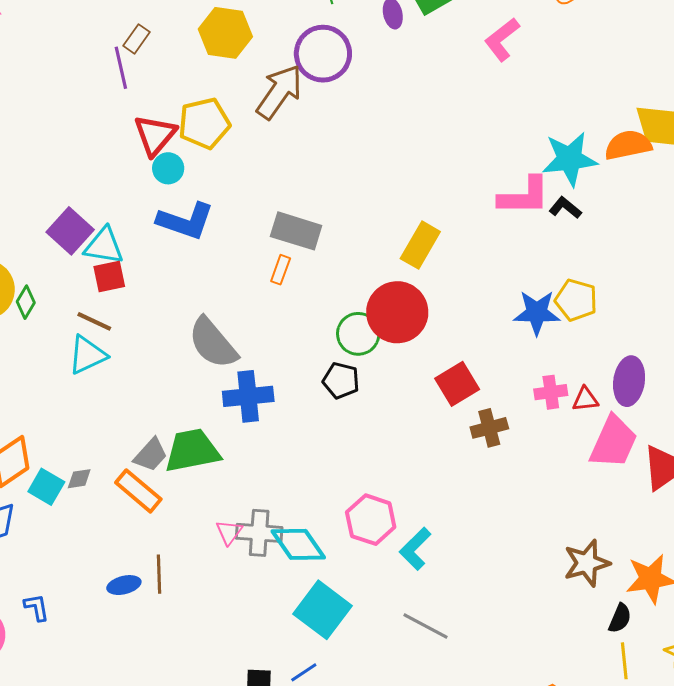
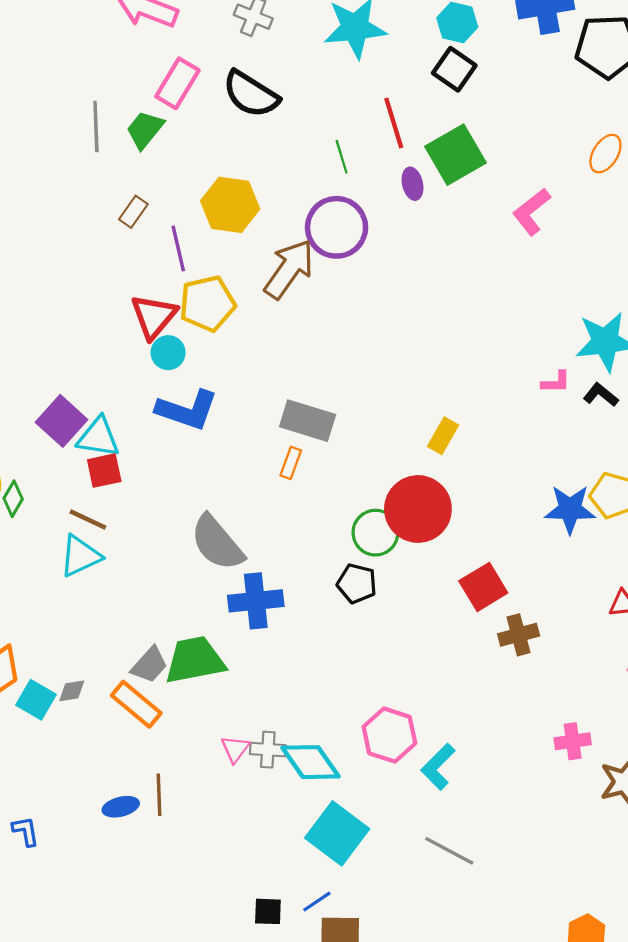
purple line: (121, 68) -> (178, 249), moved
pink L-shape: (524, 196) -> (556, 382), size x0.5
yellow rectangle: (420, 245) -> (443, 436), size x0.7
pink cross: (551, 392) -> (573, 741), moved
gray cross: (259, 533) -> (268, 750), size x0.7

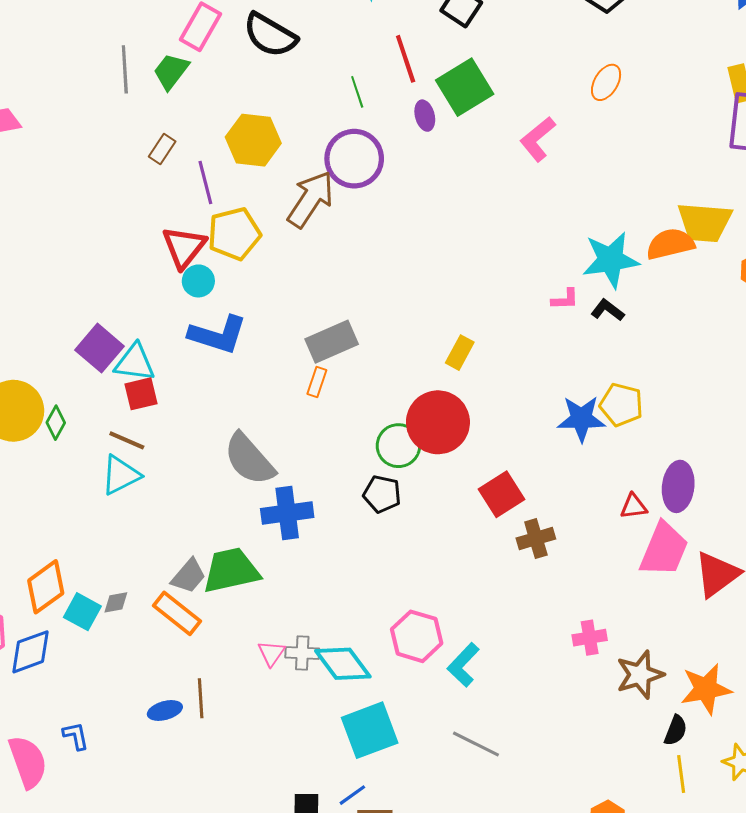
gray rectangle: (308, 421) -> (332, 342), turned -39
cyan square: (337, 833) -> (370, 730), turned 34

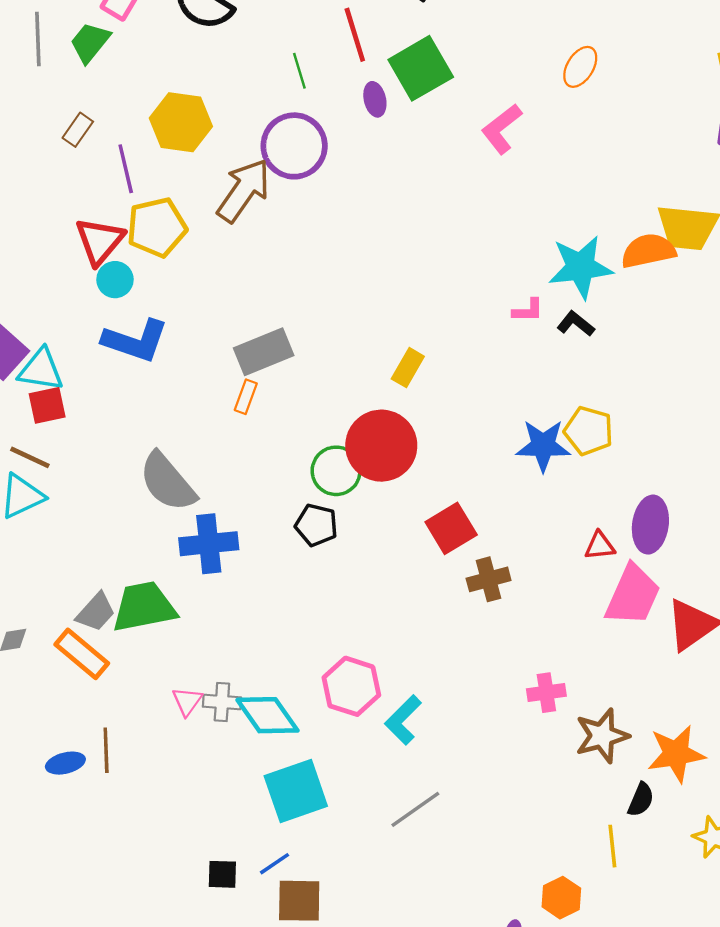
gray line: (476, 744) -> (415, 809), turned -63
yellow line: (681, 774) -> (612, 846), moved

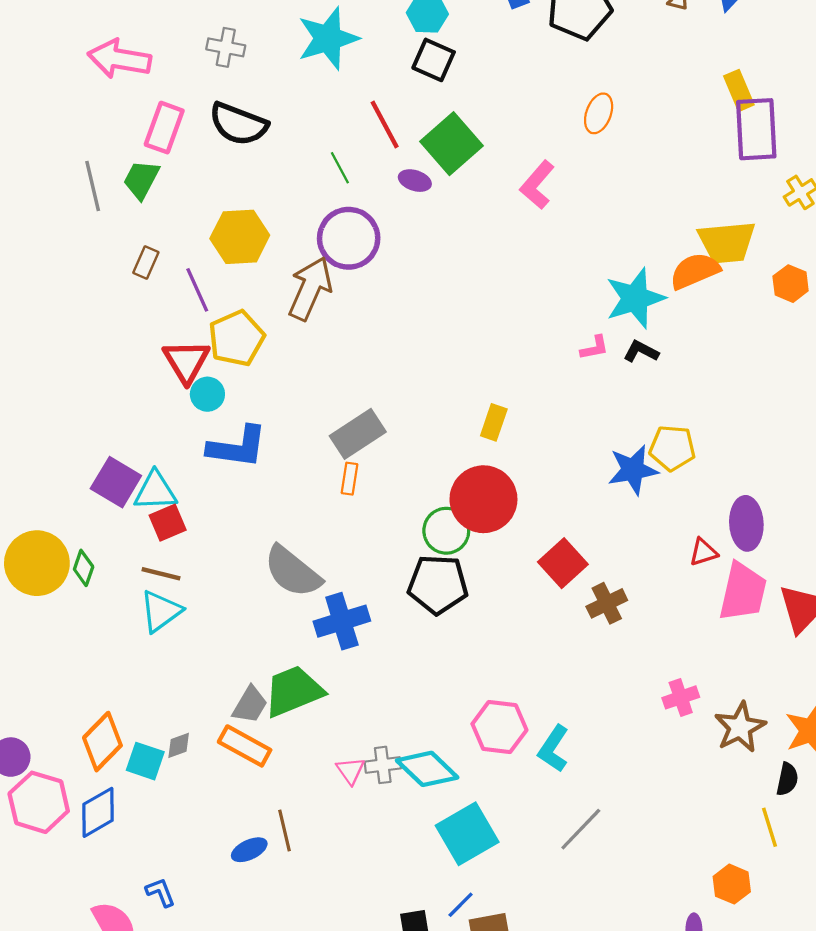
purple ellipse: (375, 99) -> (415, 181), turned -48
black pentagon: (316, 525) -> (438, 584), size x1.5

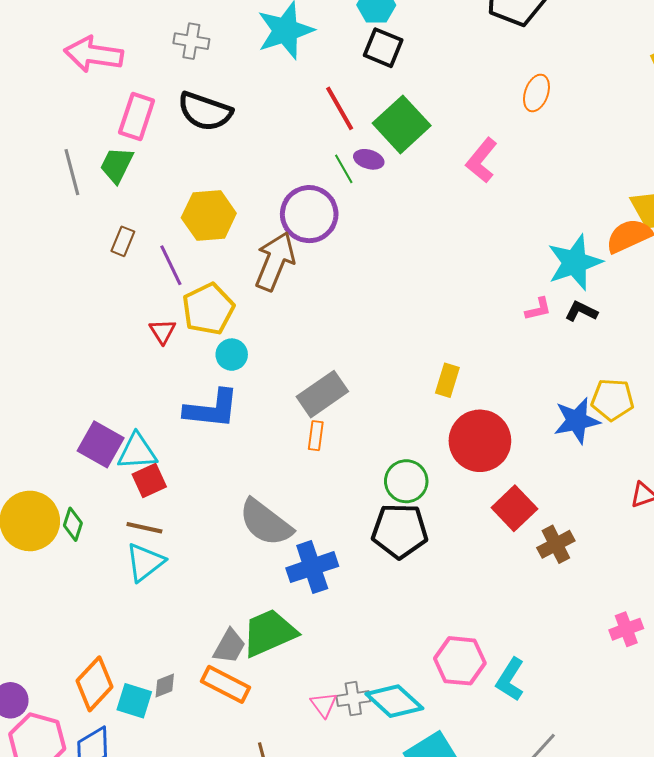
green line: (340, 168) -> (344, 169), moved
red triangle: (186, 361) -> (163, 331), size x0.6
cyan circle: (207, 394) -> (232, 355), moved
red circle: (483, 499) -> (480, 441), moved

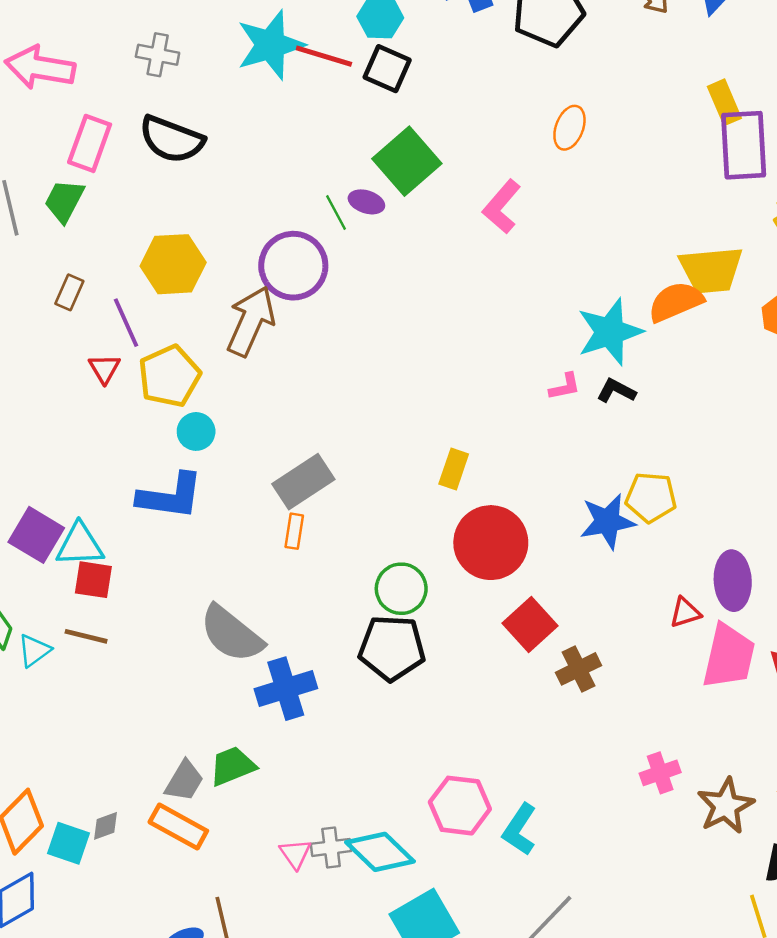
red line: (340, 108) -> (324, 56), moved, turned -45
red triangle: (163, 331) -> (104, 369), moved
red square: (149, 480) -> (93, 580), turned 32
cyan triangle: (145, 562) -> (34, 650), moved, size x0.7
green trapezoid: (269, 633) -> (232, 766), size x0.7

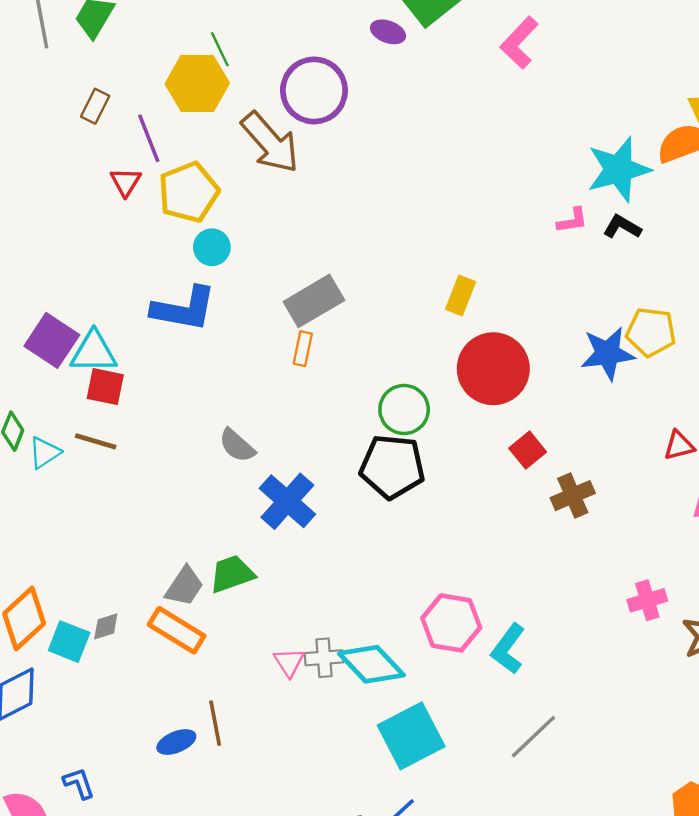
green line: (336, 212) -> (220, 49), moved
brown arrow: (251, 321) -> (270, 143), turned 112
red square: (530, 624) -> (528, 450), size x0.7
gray semicircle: (231, 634) -> (237, 446), size x0.6
blue cross: (286, 689) -> (287, 501), turned -34

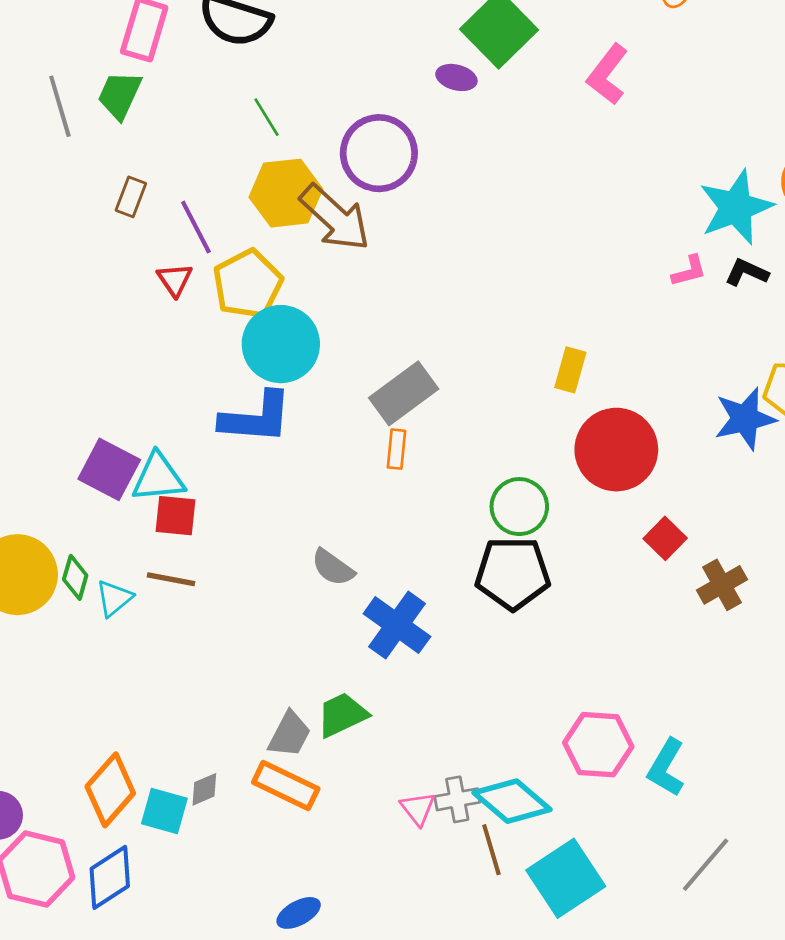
yellow hexagon: (197, 84) -> (286, 193), moved
cyan circle: (212, 247) -> (281, 344), size x1.8
brown line: (215, 723) -> (491, 850), moved

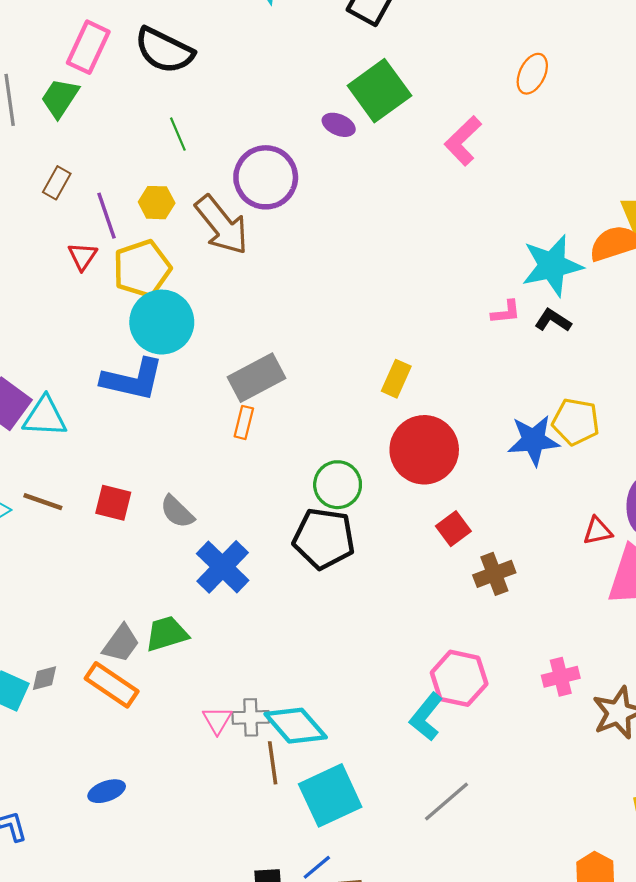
yellow hexagon: (286, 193) -> (157, 203), moved, size x0.6
red square: (175, 516) -> (113, 503), moved
pink hexagon: (598, 745) -> (459, 678), moved

